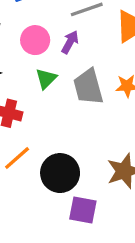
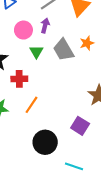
black circle: (60, 173) -> (45, 142), moved
purple square: (83, 210) -> (80, 126), turned 36

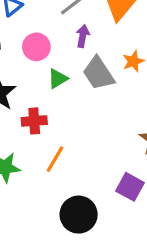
purple arrow: (45, 26) -> (83, 36), moved
green triangle: (36, 52) -> (58, 79), turned 32

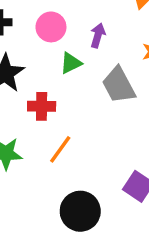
purple arrow: (83, 36) -> (98, 35), moved
gray trapezoid: (98, 73) -> (119, 85), moved

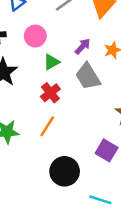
purple arrow: (98, 35) -> (83, 46), moved, turned 30
red cross: (42, 106) -> (50, 93), moved, turned -36

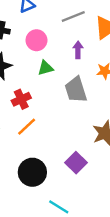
purple arrow: (83, 46) -> (78, 50), moved, turned -56
red cross: (50, 93) -> (21, 99), moved

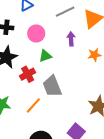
gray trapezoid: (76, 90) -> (52, 86), moved
red cross: (21, 99) -> (28, 74), moved

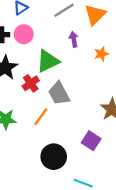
pink circle: (36, 34) -> (24, 34), moved
green triangle: (45, 56) -> (48, 61), size x1.6

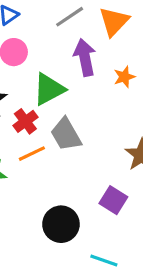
purple arrow: (74, 39) -> (85, 57), size x1.6
orange line: (41, 117) -> (32, 154), moved, turned 30

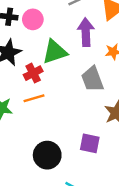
gray trapezoid: (66, 134) -> (92, 79), moved
purple square: (113, 200) -> (90, 143), turned -30

